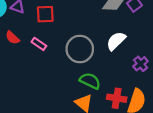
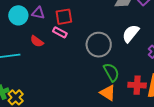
pink rectangle: (39, 44) -> (60, 32), moved
green semicircle: (90, 81) -> (111, 72), turned 42

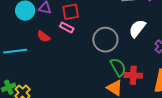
red cross: (137, 85) -> (133, 75), moved

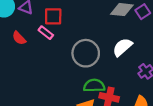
green semicircle: (118, 67) -> (94, 86), turned -72

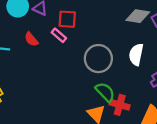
white semicircle: (122, 47) -> (136, 54), turned -40
green semicircle: (94, 86) -> (105, 92), turned 45

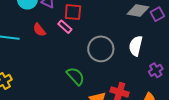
green semicircle: (105, 92) -> (76, 76), moved

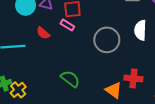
green semicircle: (76, 76) -> (70, 79), moved

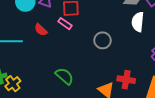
white semicircle: (140, 30) -> (138, 22), moved
gray circle: (107, 40) -> (103, 40), size x0.7

